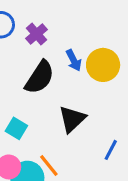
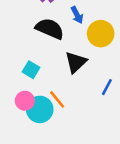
yellow circle: (103, 65) -> (101, 34), moved
black semicircle: (40, 77) -> (50, 29), turned -100

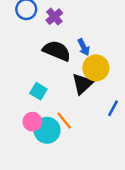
blue arrow: (77, 15) -> (84, 47), moved
yellow circle: (101, 34) -> (96, 68), moved

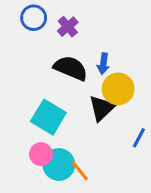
blue arrow: (84, 47) -> (103, 64), turned 35
cyan square: (38, 91) -> (48, 117), size x1.6
orange line: (64, 120) -> (80, 170), moved

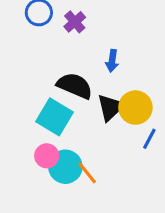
black semicircle: (71, 68) -> (75, 86), moved
yellow circle: (118, 89) -> (135, 108), moved

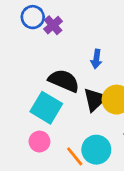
purple cross: (75, 22) -> (53, 25), moved
cyan circle: (65, 167) -> (96, 150), moved

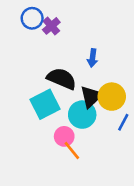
cyan square: (46, 108) -> (45, 104), turned 32
pink circle: (39, 142) -> (64, 136), moved
cyan circle: (96, 150) -> (82, 115), moved

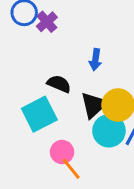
black semicircle: (62, 79) -> (59, 84), size x0.7
cyan circle: (82, 115) -> (109, 131), moved

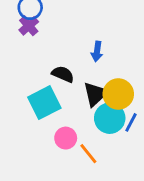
purple cross: (47, 22) -> (29, 26), moved
orange line: (71, 169) -> (88, 154), moved

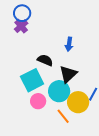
yellow circle: (118, 94) -> (78, 102), moved
cyan circle: (110, 118) -> (59, 91), moved
pink circle: (66, 138) -> (38, 101), moved

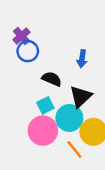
blue circle: (22, 13) -> (28, 51), moved
cyan square: (32, 80) -> (45, 105), moved, size x0.6
pink circle: (38, 101) -> (43, 131), size x1.5

